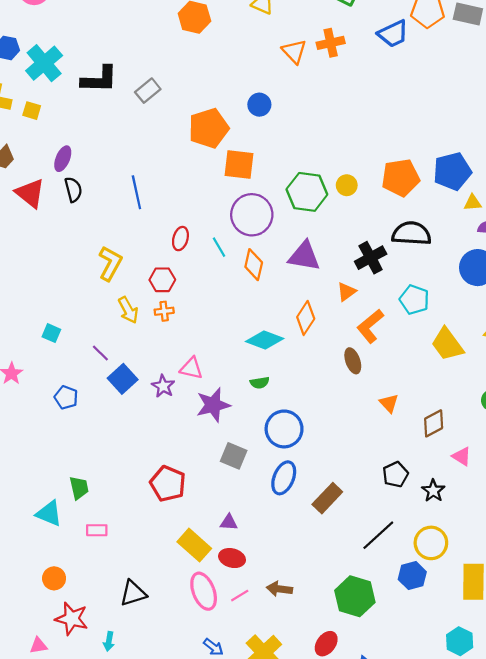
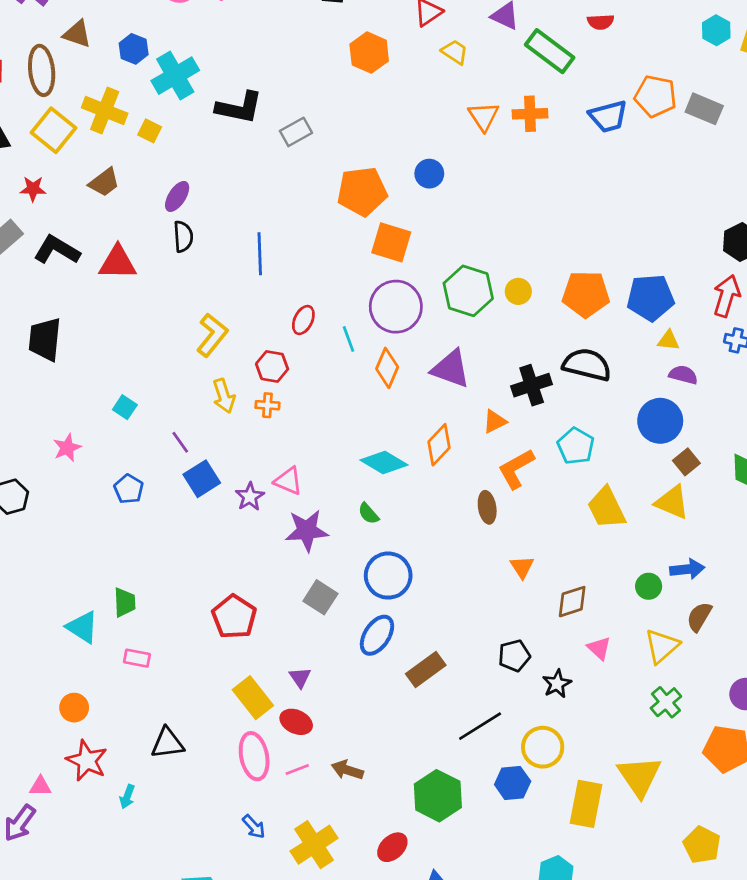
red triangle: (30, 193) -> (118, 263), moved, turned -48
green semicircle: (260, 383) -> (368, 514), turned 48
purple triangle: (229, 522) -> (300, 678), turned 42

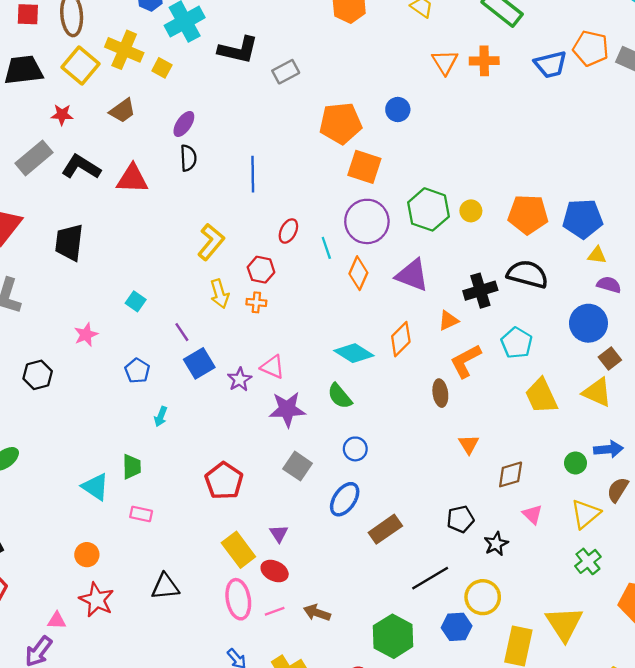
green semicircle: (368, 514) -> (340, 396), size x1.4
blue circle: (388, 576) -> (355, 449), size x0.6
cyan arrow: (127, 797) -> (161, 417), moved

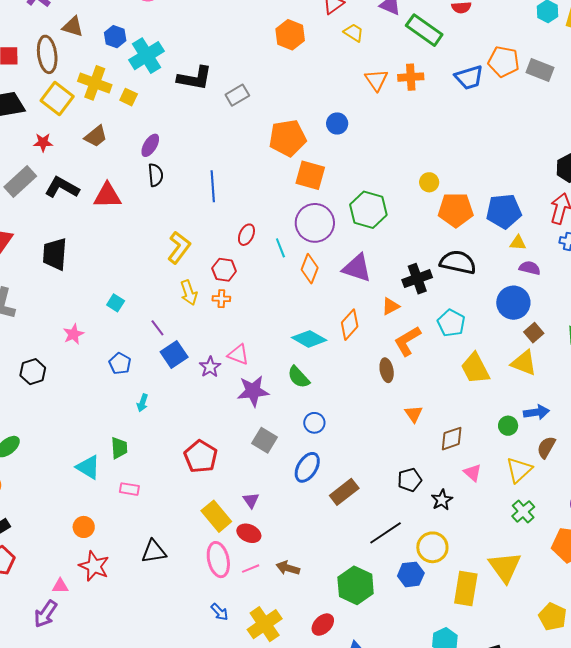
yellow circle: (471, 211) -> (429, 182), moved

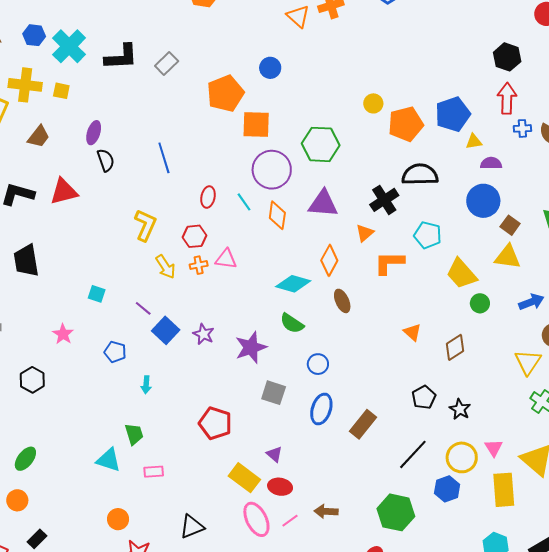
orange L-shape: (407, 341) -> (389, 263), turned 44
pink triangle: (238, 354) -> (226, 259), moved
brown ellipse: (387, 370) -> (342, 301), moved
green circle: (508, 426) -> (480, 303), moved
pink triangle: (473, 473) -> (494, 448), moved, turned 30

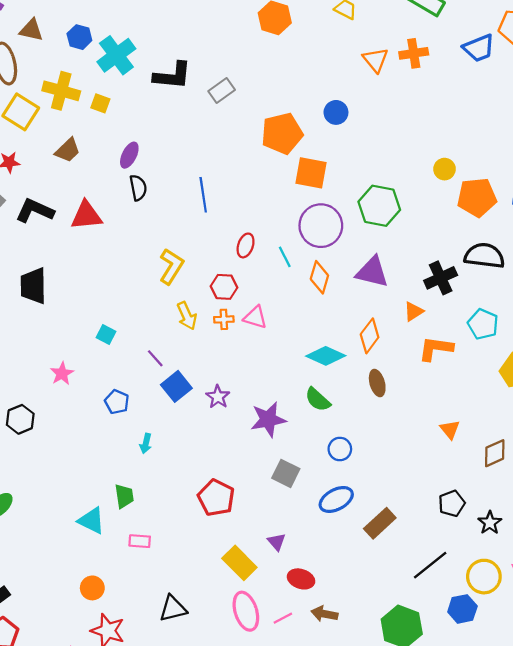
blue ellipse: (321, 409) -> (336, 499), turned 36
red ellipse: (280, 487) -> (301, 579), moved

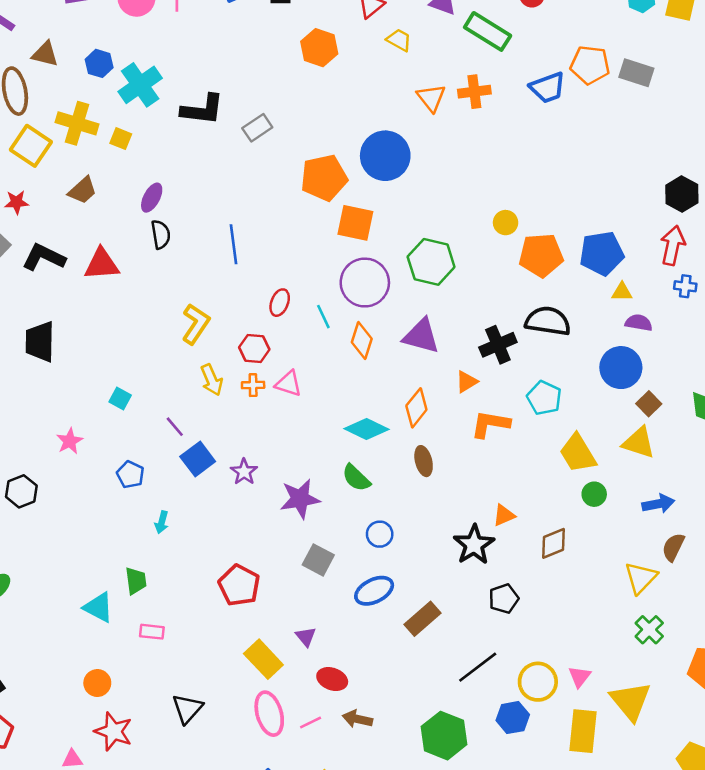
blue circle: (336, 112) -> (385, 156), size x1.8
orange triangle: (450, 429) -> (504, 515), turned 45
black star: (490, 523) -> (474, 545), moved, size x1.5
black triangle: (173, 609) -> (187, 709), turned -36

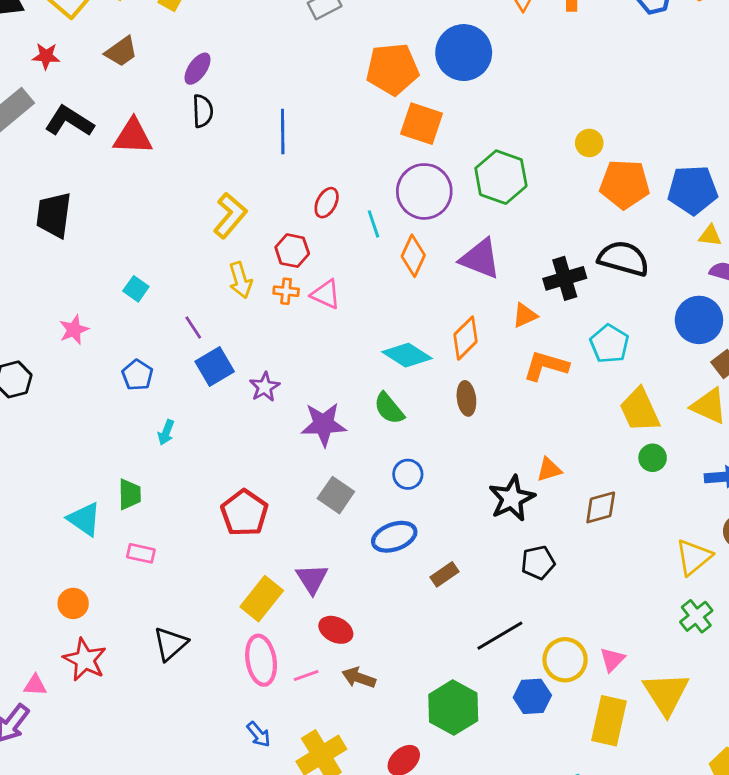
brown rectangle: (422, 619) -> (444, 574), size x0.7
purple triangle: (306, 637) -> (312, 579), size x1.4
yellow rectangle: (263, 659) -> (262, 599), turned 75

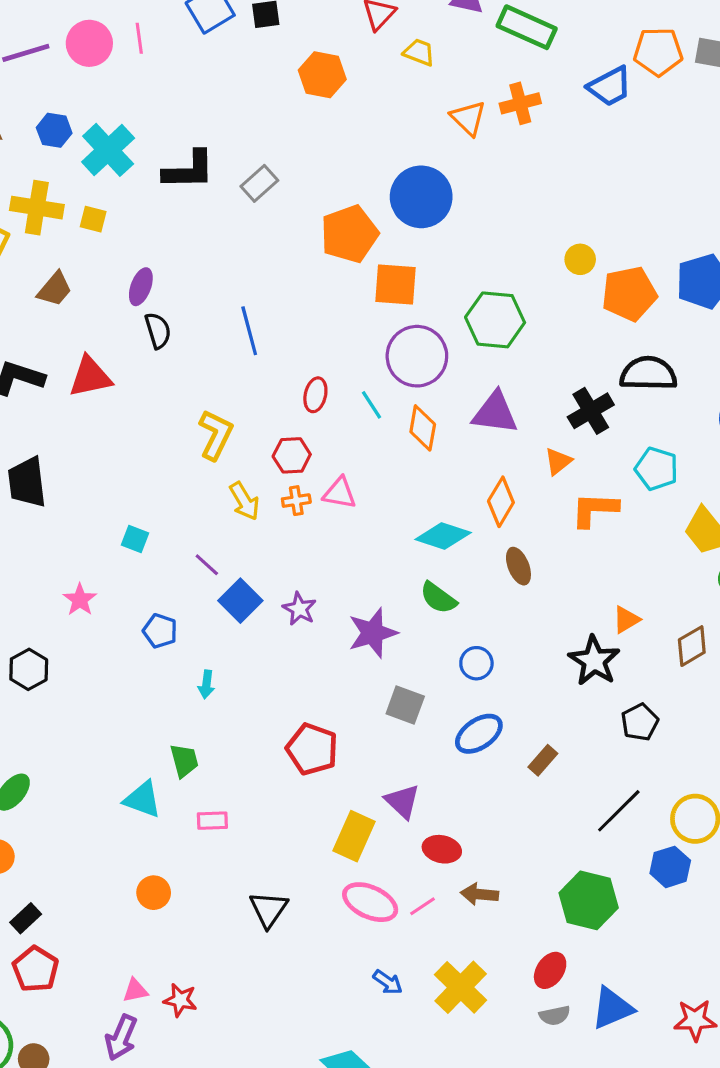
red star: (85, 660) -> (180, 1000), moved, size x0.7
pink ellipse: (261, 660) -> (370, 902), turned -42

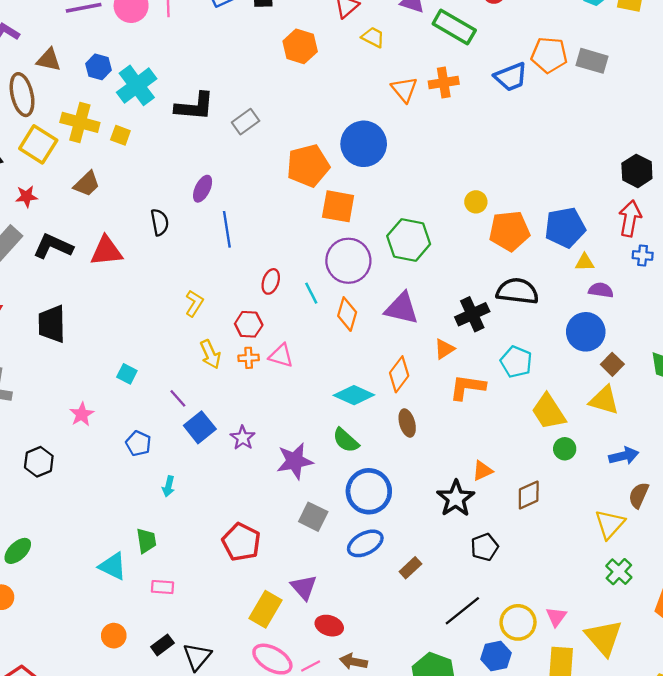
purple ellipse: (141, 287) -> (203, 189), moved
yellow L-shape: (216, 435) -> (194, 303), size x0.7
blue circle: (476, 663) -> (369, 491), size x1.8
black rectangle: (26, 918) -> (162, 645), moved

